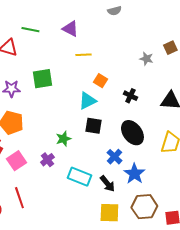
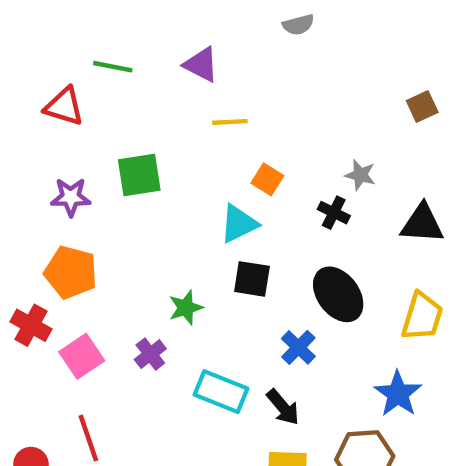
gray star: (146, 59) -> (360, 175), moved
blue star: (134, 174) -> (398, 394), moved

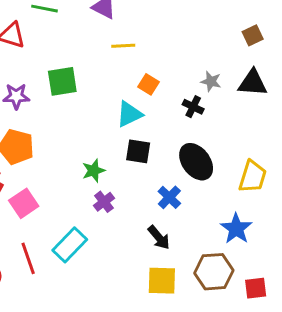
black triangle: (422, 224) -> (253, 83), moved
purple cross: (150, 354) -> (104, 202), moved
cyan rectangle: (221, 392) -> (70, 245), moved, turned -68

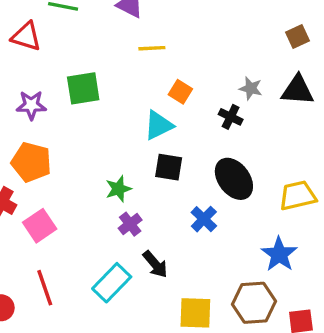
yellow trapezoid: (253, 177) -> (298, 196), turned -120
black arrow: (159, 238) -> (155, 264), moved
cyan rectangle: (70, 245) -> (112, 283), moved

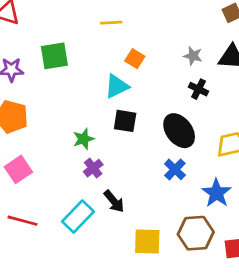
black cross: (231, 117) -> (198, 89), moved
blue cross: (204, 219) -> (175, 169), moved
red line: (45, 288) -> (23, 221), turned -56

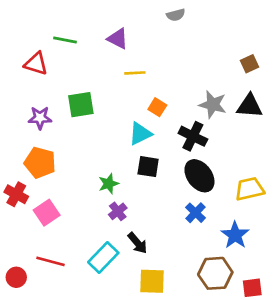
gray star: (193, 56) -> (213, 105), size x1.5
black cross: (198, 89) -> (193, 136), moved, size x1.5
yellow square: (147, 241) -> (152, 281), moved

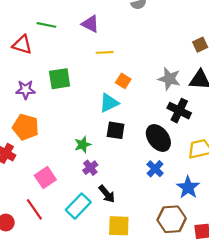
black cross: (193, 136) -> (179, 111), moved
pink square: (47, 213) -> (45, 178), moved
red line: (51, 261) -> (34, 209), turned 40

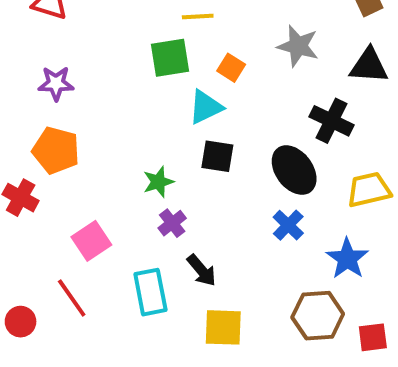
green square: (60, 79) -> (170, 58), moved
gray star: (169, 79) -> (298, 46), moved
cyan rectangle: (78, 206) -> (150, 292), turned -55

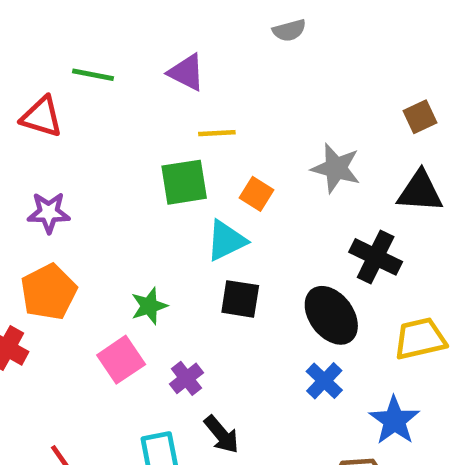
orange pentagon: (56, 150) -> (49, 292), turned 30
green star: (158, 182) -> (149, 306), moved
pink square: (91, 241) -> (121, 360), moved

